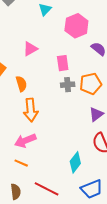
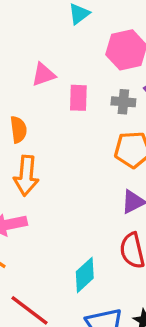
pink rectangle: (63, 63) -> (78, 98), moved
gray cross: (68, 85) -> (123, 102), moved

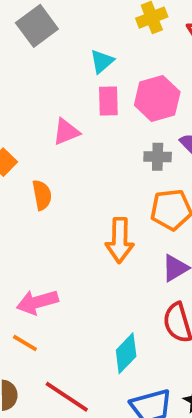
pink rectangle: (78, 98) -> (108, 101), moved
orange arrow: (26, 176) -> (120, 240), moved

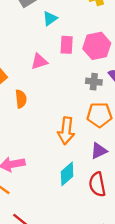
cyan triangle: (102, 61) -> (50, 18), moved
cyan diamond: (126, 353) -> (67, 174), moved

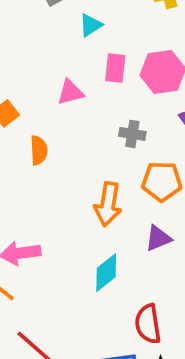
gray cross: (94, 82) -> (132, 134), moved
red semicircle: (97, 184) -> (148, 324), moved

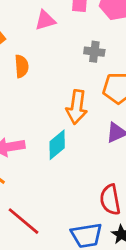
cyan diamond: (106, 273) -> (57, 145), moved

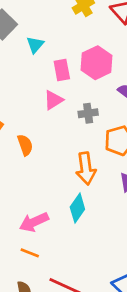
pink triangle: (45, 20) -> (53, 100), moved

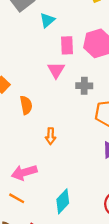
pink triangle: (53, 100) -> (56, 70), turned -36
orange arrow: (86, 168) -> (51, 136), moved, size x0.6
cyan diamond: (77, 208) -> (63, 201), moved

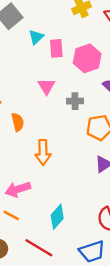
pink rectangle: (67, 45) -> (56, 48), moved
orange arrow: (51, 136) -> (43, 152), size x1.5

